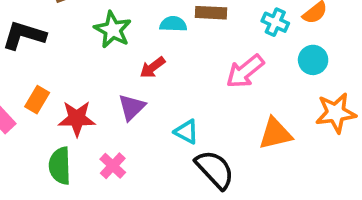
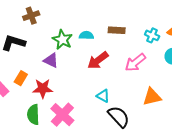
cyan semicircle: (173, 24) -> (86, 35), moved
red arrow: (152, 67) -> (98, 60), moved, size x1.5
purple triangle: (132, 107) -> (51, 60), moved, turned -49
pink cross: (113, 166) -> (62, 115), size x1.6

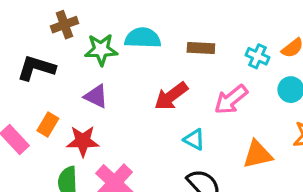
cyan semicircle: (86, 35) -> (143, 38), moved, size x1.5
green star: (62, 40) -> (101, 50), moved, turned -30
cyan triangle: (103, 96) -> (194, 139), moved

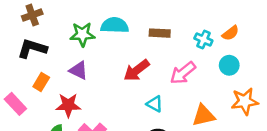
brown cross: (64, 25) -> (32, 15), moved
orange rectangle: (48, 125) -> (41, 82), moved

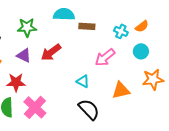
cyan semicircle: (115, 25) -> (64, 14), moved
red arrow: (137, 70) -> (51, 52), moved

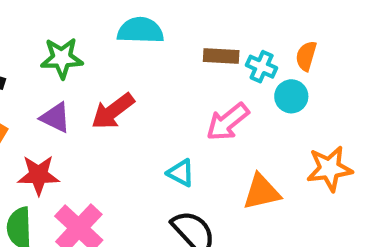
brown rectangle: (87, 26) -> (221, 56), moved
orange semicircle: (142, 26) -> (306, 56), turned 144
cyan circle: (141, 51) -> (291, 96), moved

